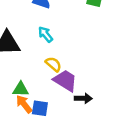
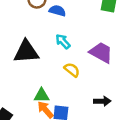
purple trapezoid: (65, 81) -> (101, 52), moved

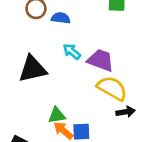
purple trapezoid: (101, 52) -> (101, 60), moved
yellow semicircle: (72, 70) -> (112, 88), moved, size x1.6

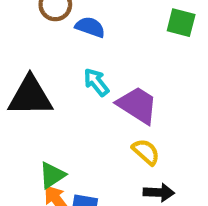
yellow semicircle: (112, 88) -> (146, 152), size x0.6
green triangle: (57, 115) -> (52, 175), turned -36

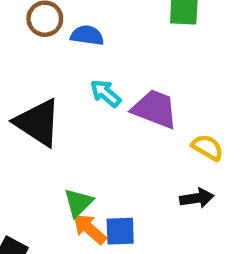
black triangle: (30, 96) -> (38, 123), turned 45
yellow semicircle: (146, 152) -> (207, 147), moved

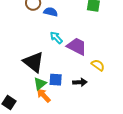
black triangle: (38, 123) -> (34, 62), moved
black arrow: (197, 198) -> (80, 82), moved
blue square: (120, 231) -> (56, 80), moved

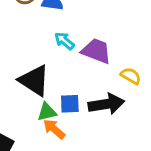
black arrow: (80, 82) -> (106, 104), size x1.6
green triangle: (40, 84) -> (47, 112), turned 32

